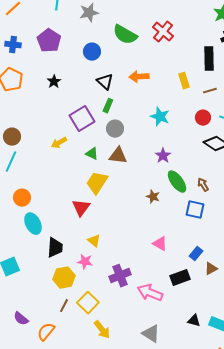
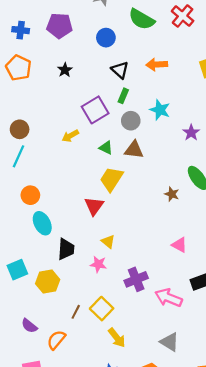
purple pentagon: (49, 41) -> (60, 26), turned -30
cyan star: (160, 117) -> (160, 110), moved
purple star: (163, 156) -> (191, 133), moved
yellow hexagon: (64, 278) -> (48, 282), moved

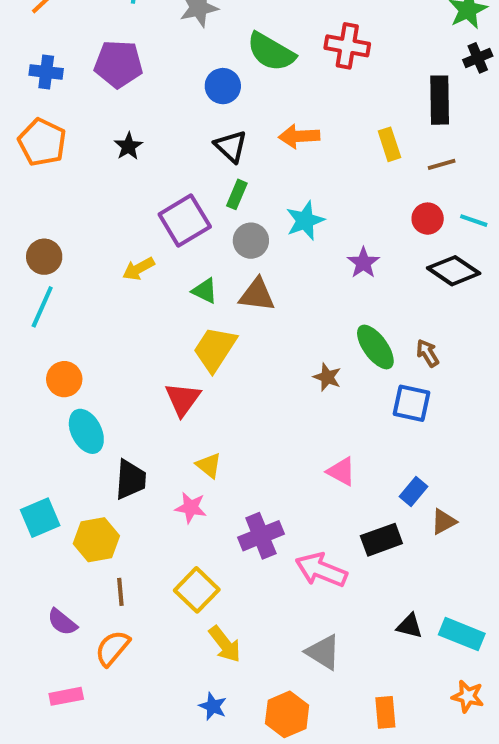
red cross: (183, 16) -> (347, 46), turned -30
blue circle: (106, 38) -> (223, 86), moved
cyan star: (160, 110) -> (305, 221), turned 30
brown line: (76, 312) -> (120, 592), moved, turned -32

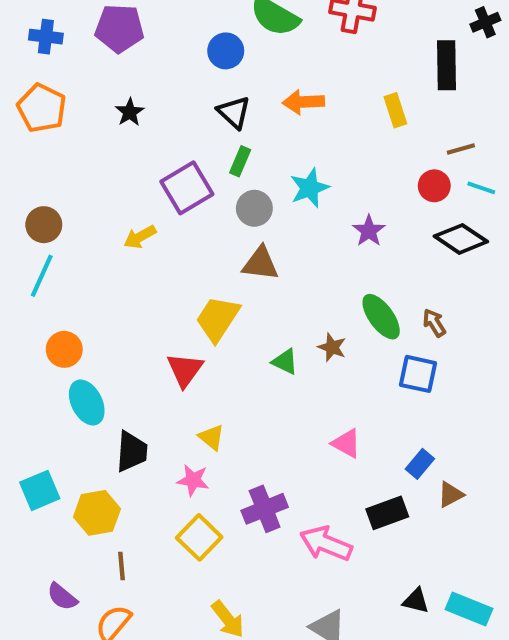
brown line: (442, 164) -> (461, 149), moved
green triangle: (205, 291) -> (285, 362), moved
yellow square: (197, 590) -> (199, 537), moved

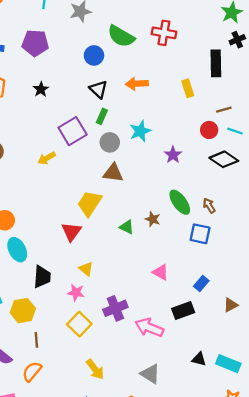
brown triangle: (451, 495) -> (231, 305), moved

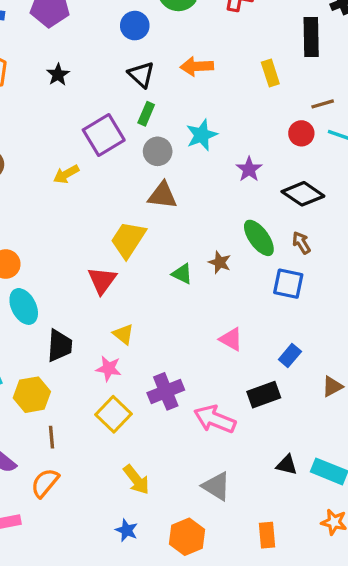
black diamond: (224, 159) -> (303, 194), moved

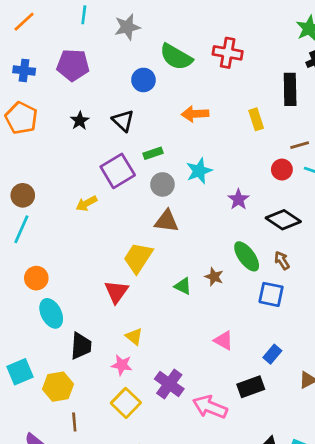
black triangle: (141, 75) -> (123, 121), moved
green rectangle: (146, 114) -> (153, 153), turned 48
purple cross: (166, 391) -> (169, 384), turned -32

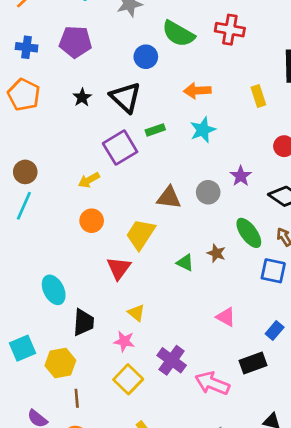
black triangle: (123, 121) -> (125, 97), size x1.4
cyan star: (199, 171) -> (203, 130), moved
gray circle: (162, 184) -> (208, 192), moved
orange circle: (36, 278) -> (92, 221), moved

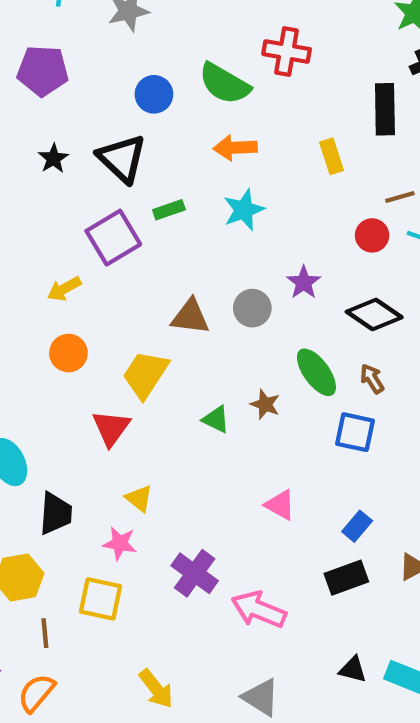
green semicircle: (178, 34) -> (225, 84), moved
black rectangle: (253, 363) -> (346, 578), moved
yellow square: (128, 379) -> (100, 599), moved, turned -32

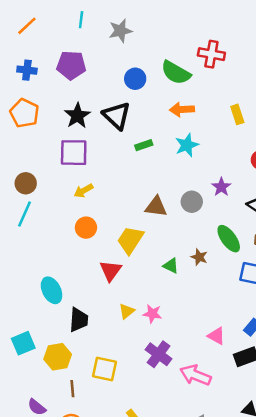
black star: (53, 158) -> (77, 116), size x1.5
purple square: (113, 238) -> (74, 153), moved, turned 32
yellow triangle: (139, 498) -> (127, 311), turned 42
pink triangle: (280, 505) -> (216, 336), moved
pink star: (120, 543) -> (152, 314), moved

